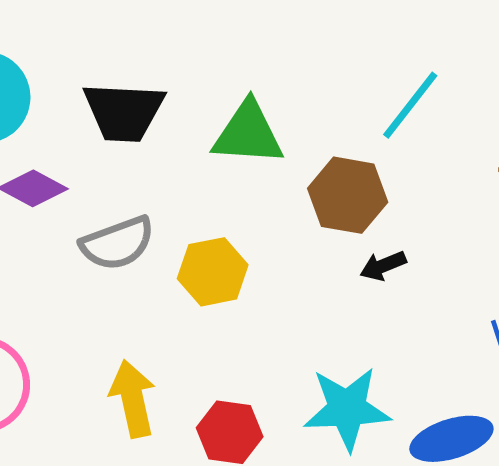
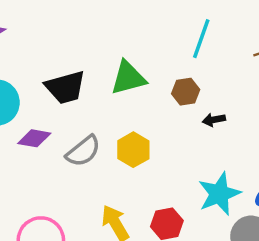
brown hexagon: (348, 195) -> (186, 92), size x0.7
black arrow: (383, 266) -> (214, 120), turned 30

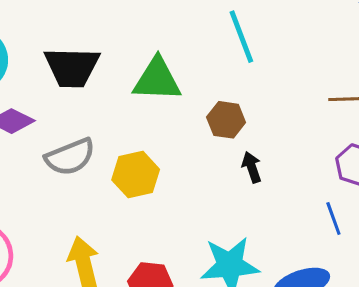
cyan line: (201, 39) -> (241, 37), moved, turned -57
black arrow: (214, 120) -> (252, 167), turned 65

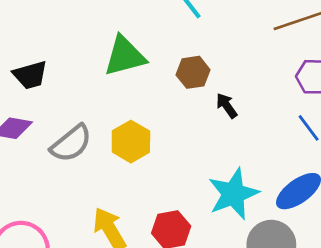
black trapezoid: (72, 67) -> (30, 75), moved, size x0.7

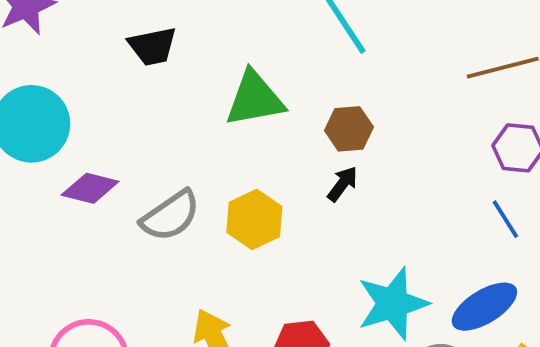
black trapezoid: (30, 75) -> (152, 46), moved
black arrow: (227, 106) -> (342, 184), moved, turned 68

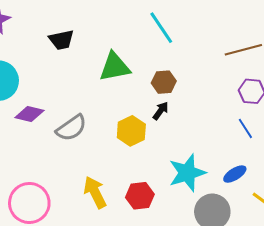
yellow hexagon: (254, 219) -> (131, 131), moved
blue ellipse: (484, 307) -> (235, 174), size x0.7

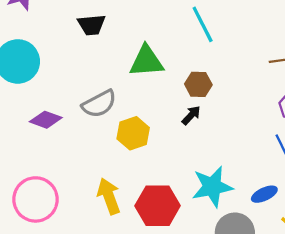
purple diamond: (29, 114) -> (46, 120), moved
gray semicircle: (71, 128) -> (99, 104), moved
yellow hexagon: (131, 131) -> (133, 133), moved
red hexagon: (140, 196) -> (158, 206), size x1.4

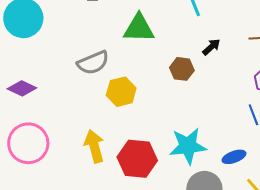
brown hexagon: (198, 84) -> (182, 69), moved
black arrow: (191, 115) -> (211, 47), moved
purple diamond: (46, 120) -> (22, 88), moved

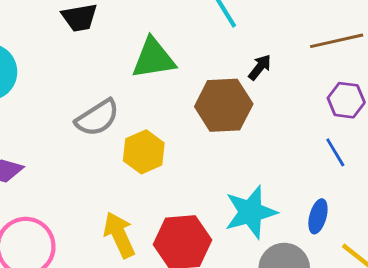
brown hexagon: (182, 69) -> (224, 105), size x1.6
blue ellipse: (234, 157) -> (318, 216), turned -45

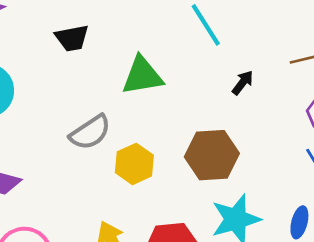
brown hexagon: (224, 105) -> (212, 155), moved

